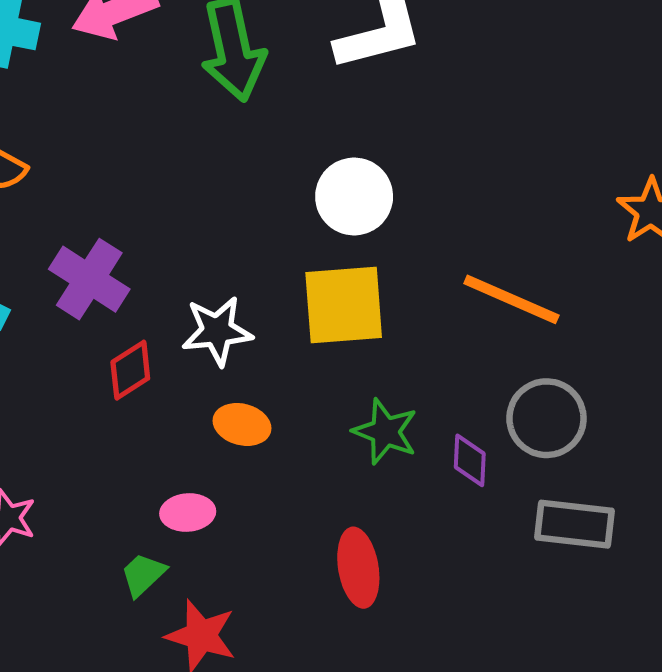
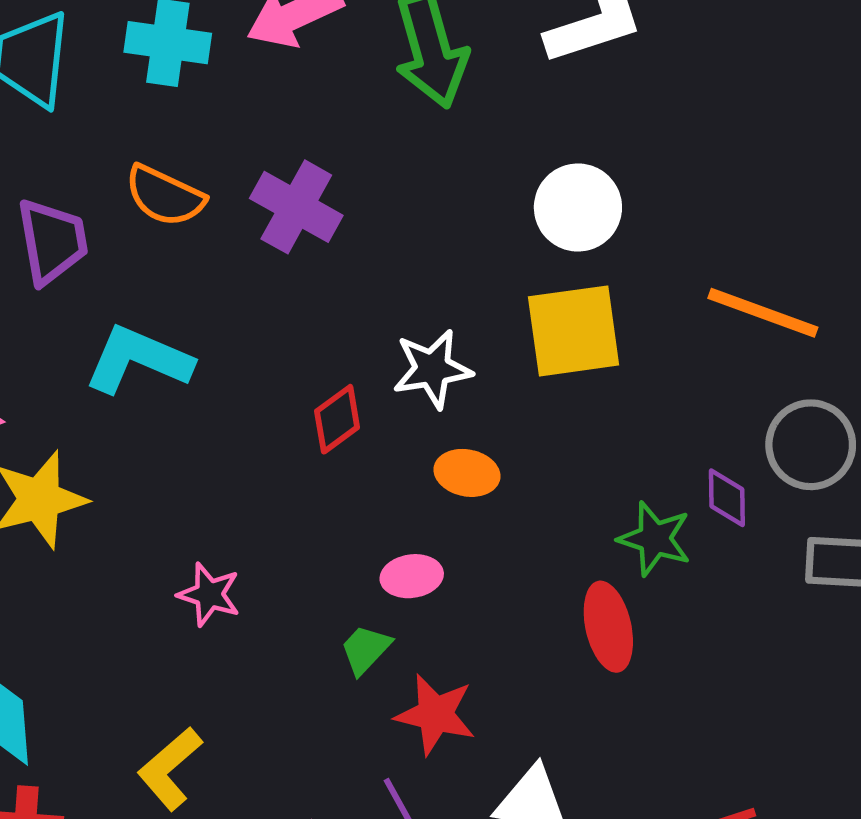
purple cross: (89, 279) -> (296, 207), moved
green star: (385, 432) -> (655, 539), moved

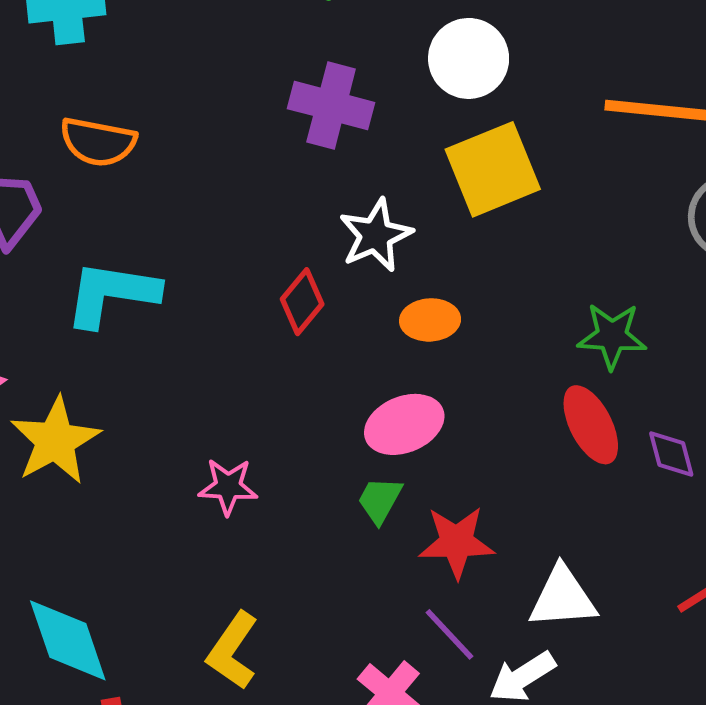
purple cross: (296, 207) -> (331, 106), moved
purple diamond: (727, 498) -> (671, 454), moved
pink ellipse: (412, 576) -> (404, 424), size x1.4

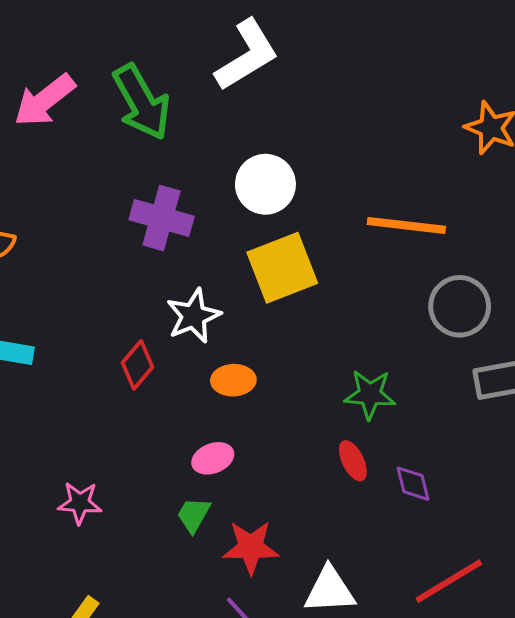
pink ellipse: (404, 424) -> (213, 458), size x0.7
red ellipse: (591, 425) -> (353, 461), size x0.7

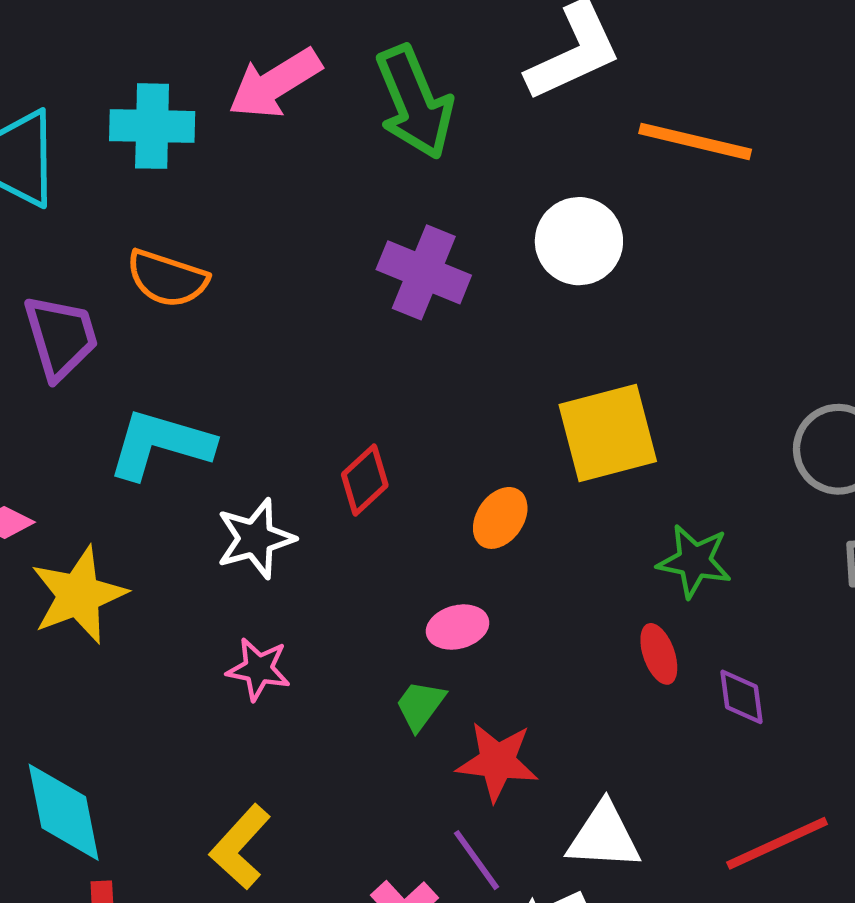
orange line: (406, 225) -> (695, 141), moved
yellow square: (282, 268) -> (608, 433), moved
white star: (194, 316) -> (255, 539), moved
orange ellipse: (233, 380) -> (500, 518), turned -60

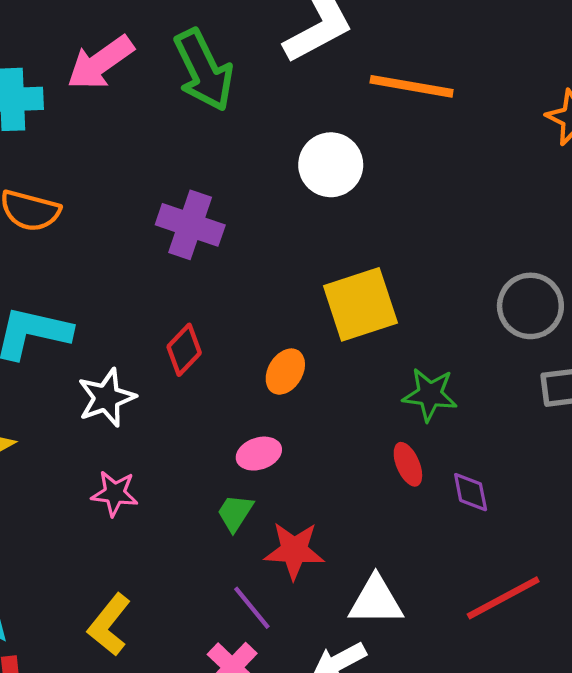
purple cross: (424, 272) -> (190, 225), moved
purple line: (477, 860) -> (252, 608), moved

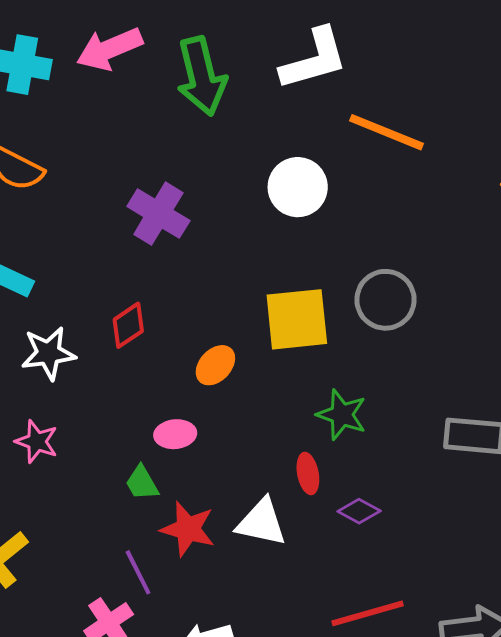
gray circle: (530, 306) -> (385, 300), moved
purple diamond: (471, 492) -> (359, 511), turned -63
green trapezoid: (235, 513) -> (142, 483), turned -75
white triangle: (376, 601) -> (261, 522), moved

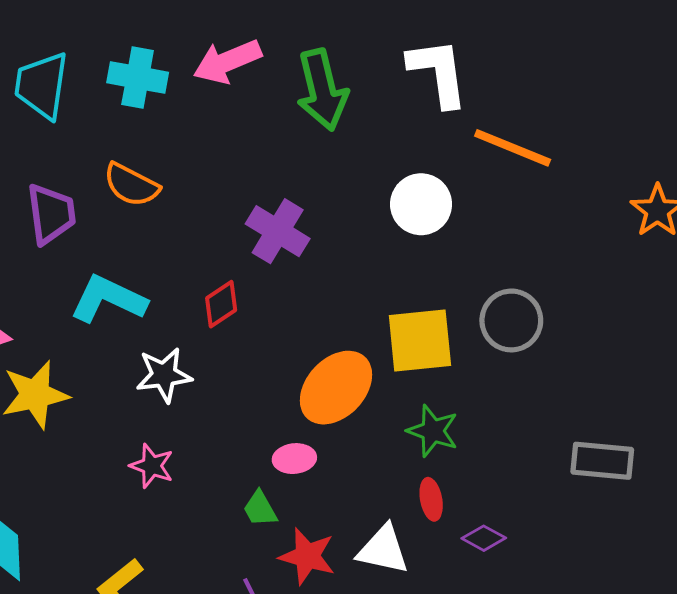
white L-shape: (314, 59) -> (438, 72), turned -82
red diamond: (128, 325) -> (221, 304), moved
orange ellipse: (215, 365) -> (336, 388), size x1.8
green star: (342, 415) -> (433, 431), moved

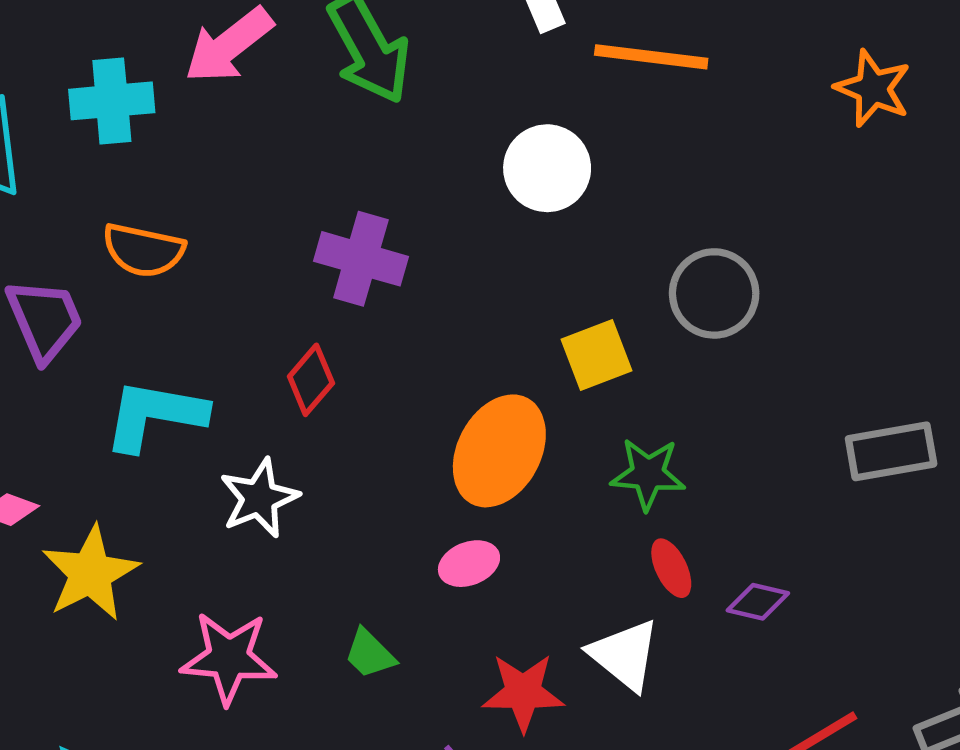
yellow square: (420, 340) -> (597, 355), size x0.7
pink star: (152, 466) -> (229, 658), moved, size x1.5
green trapezoid: (260, 509) -> (370, 654), moved
white triangle: (383, 550) -> (625, 655), turned 42

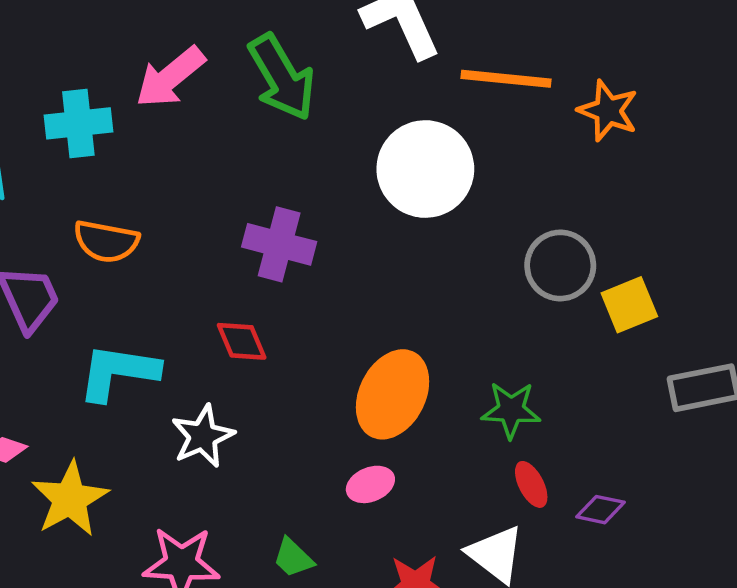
orange star: (873, 88) -> (608, 111), moved
white circle: (547, 168) -> (425, 169), size x1.4
yellow square: (597, 355) -> (629, 305), moved
red diamond: (311, 380) -> (242, 341), turned -62

